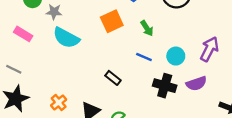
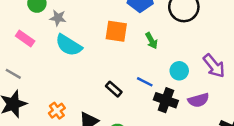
orange square: (112, 21) -> (116, 31), turned 30
purple arrow: (209, 49) -> (214, 66), turned 110
blue line: (144, 57) -> (145, 82), moved

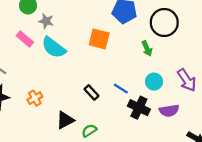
pink rectangle: (25, 38) -> (25, 39), moved
green arrow: (152, 41) -> (147, 48), moved
orange cross: (57, 111) -> (35, 98), moved

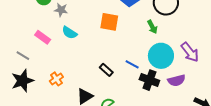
pink rectangle: (25, 39) -> (43, 37), moved
cyan semicircle: (54, 47) -> (69, 33), size x0.7
cyan circle: (154, 82) -> (161, 56), size x1.6

